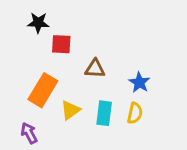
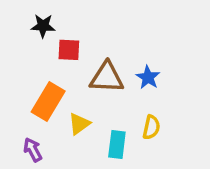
brown triangle: (95, 69) -> (107, 77), size x1.5
blue star: (139, 82) -> (148, 77), moved
cyan rectangle: (104, 113) -> (117, 145), moved

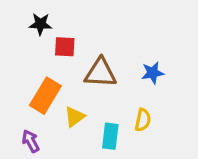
blue star: (148, 77) -> (153, 73), moved, turned 30

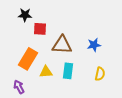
yellow triangle: (75, 117) -> (46, 72), turned 32
yellow semicircle: (143, 120) -> (100, 74), moved
cyan rectangle: (110, 136) -> (68, 71), moved

